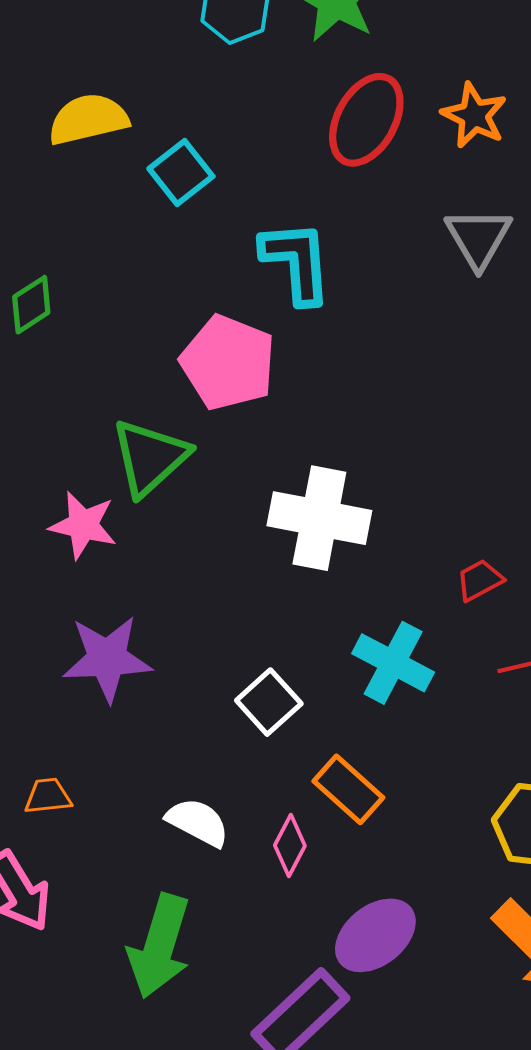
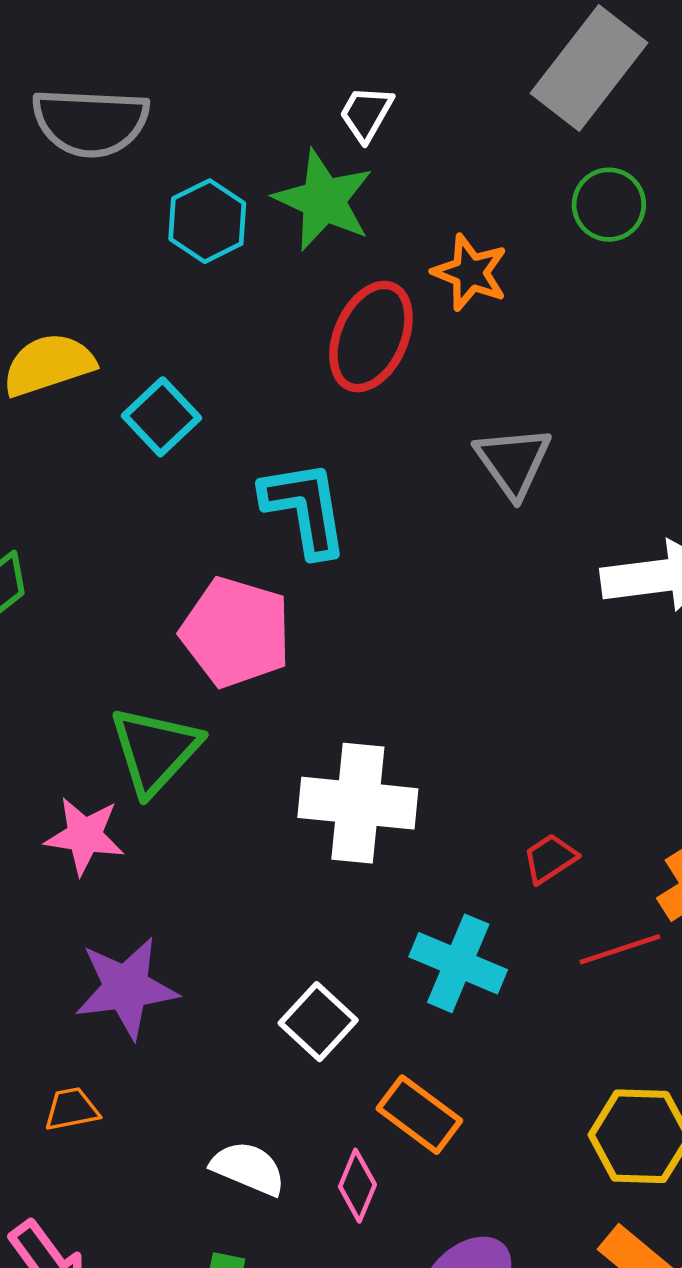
orange star: (474, 115) -> (470, 272), moved
orange trapezoid: (48, 796) -> (72, 1109), moved

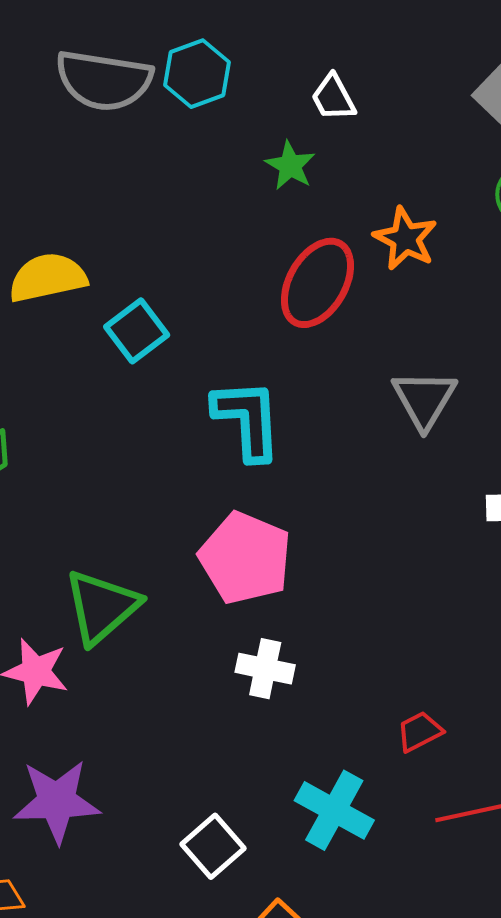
white trapezoid: (366, 114) -> (333, 98), turned -64
green star: (323, 200) -> (290, 166), size x0.6
cyan hexagon: (207, 221) -> (197, 74), moved
pink pentagon: (236, 632) -> (245, 558), moved
white cross: (358, 803) -> (265, 669), size x0.6

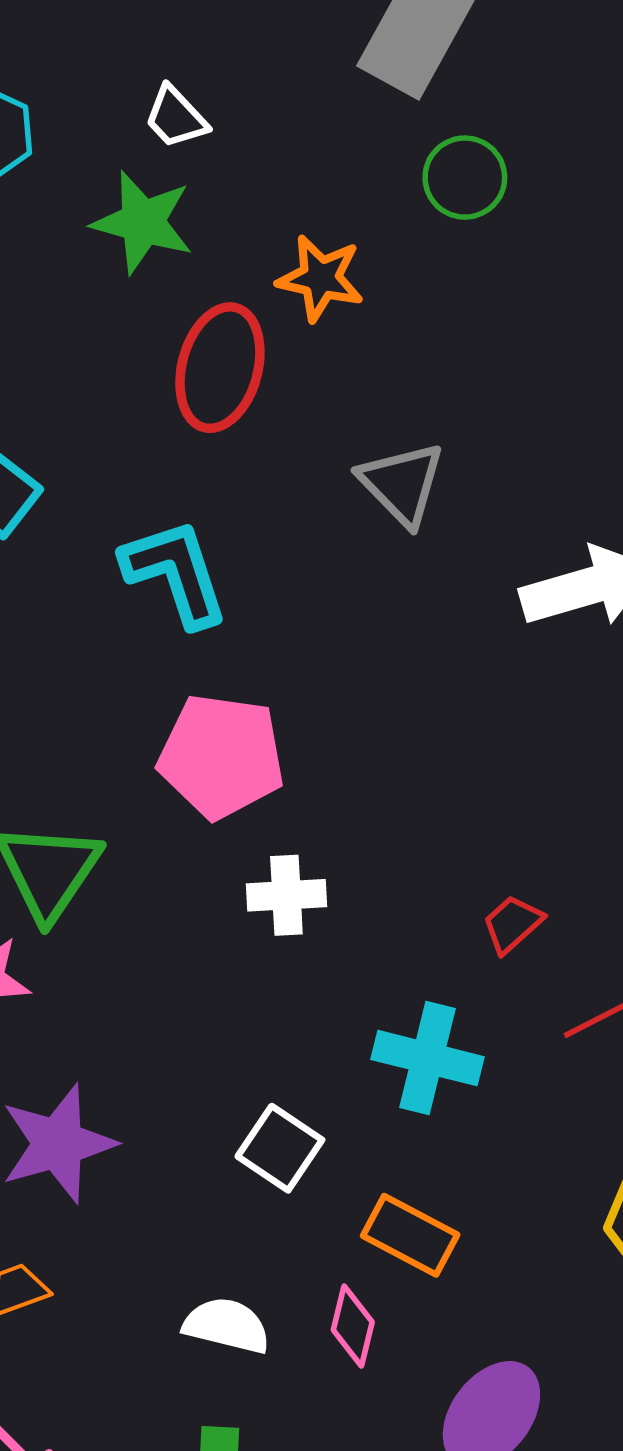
green star: (290, 166) -> (143, 222), size x1.5

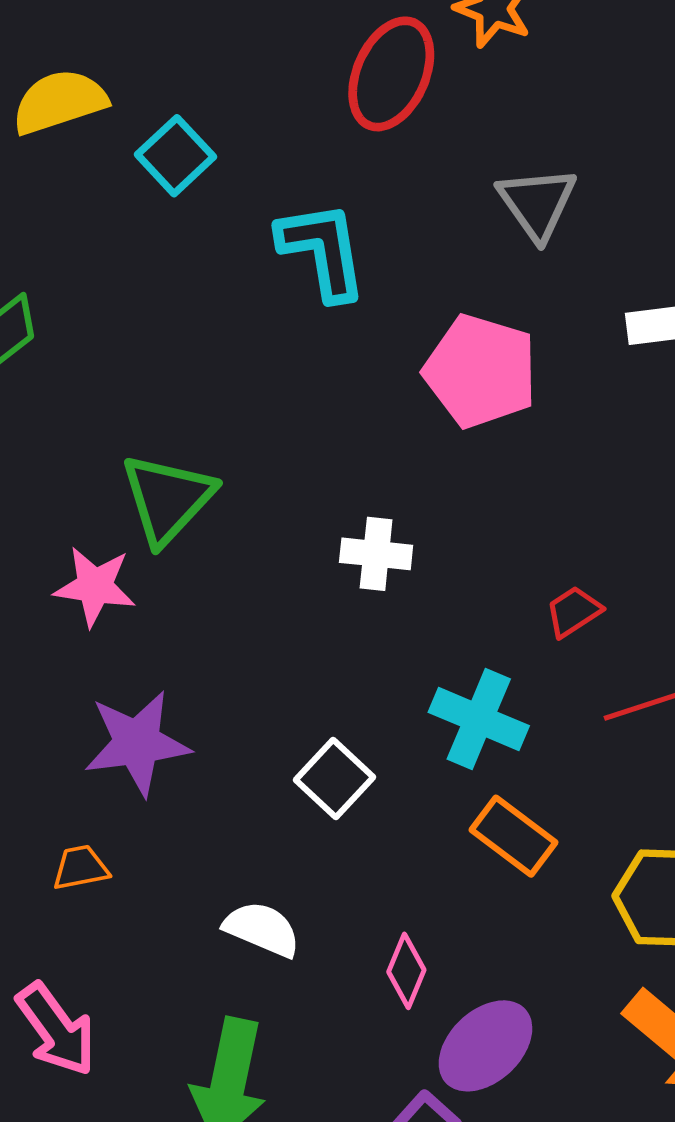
pink pentagon: (221, 756) -> (481, 371), moved
orange rectangle: (410, 1235) -> (513, 836), moved
pink diamond: (353, 1326) -> (406, 971), moved

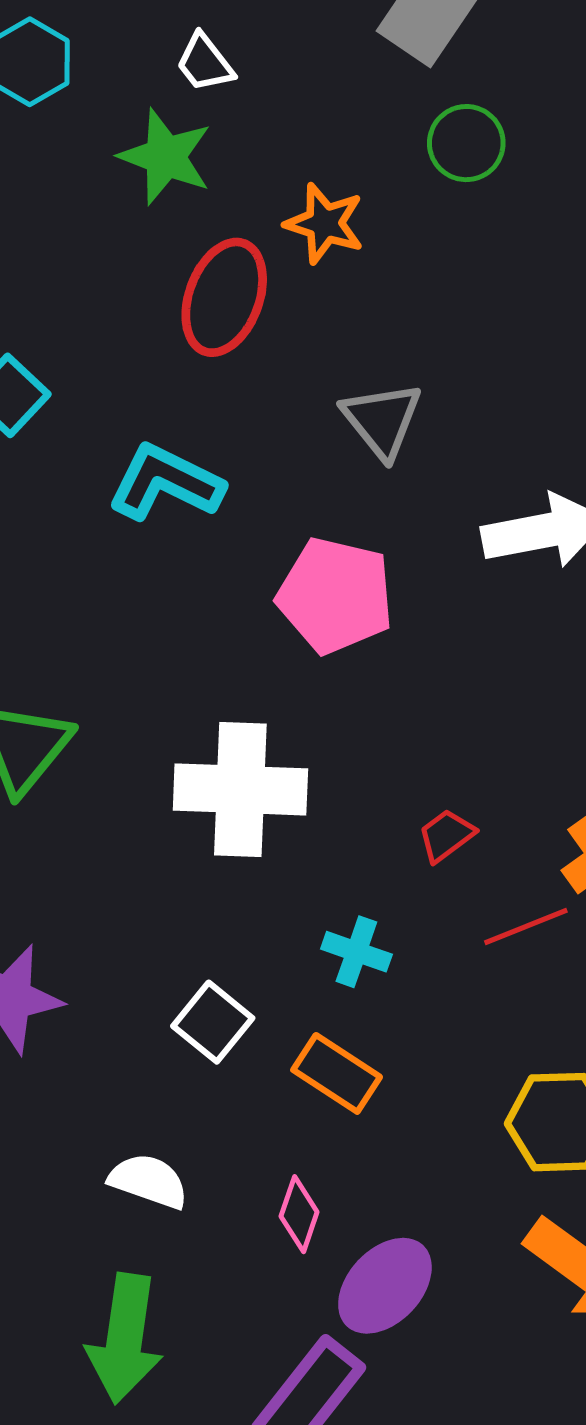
cyan L-shape: (322, 250) -> (166, 483), turned -51
white cross: (376, 554) -> (240, 789), size x1.8
cyan cross: (479, 719) -> (356, 952), size x0.7
orange rectangle: (513, 836) -> (337, 1073), moved

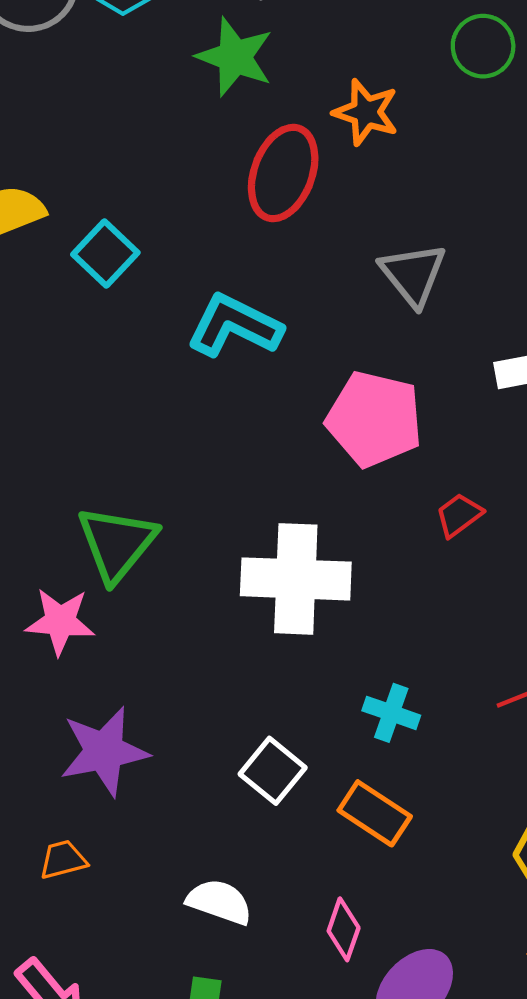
red trapezoid: (446, 835) -> (459, 515), moved

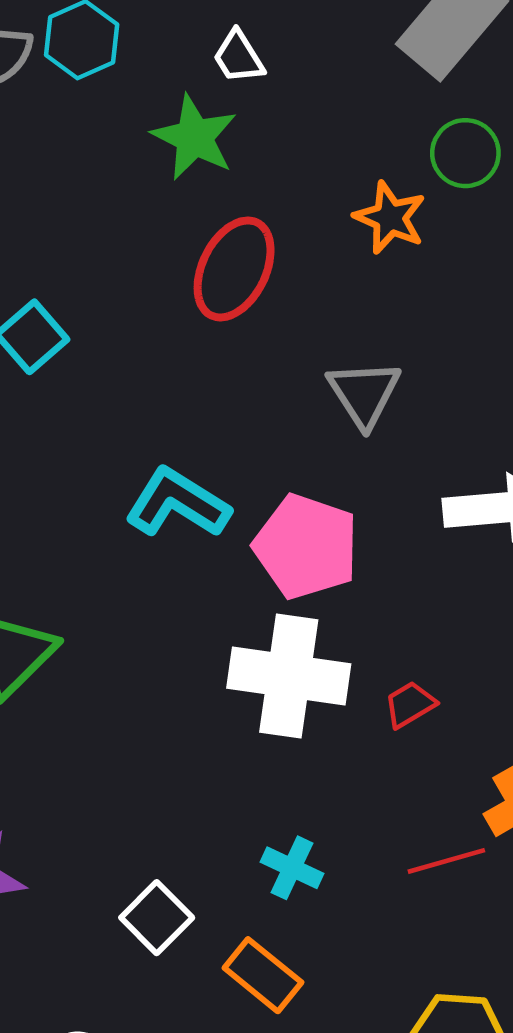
orange star: (366, 112) -> (390, 218), moved
cyan L-shape: (234, 326) -> (178, 503), moved
red trapezoid: (459, 515) -> (410, 704), moved
white cross: (296, 579) -> (289, 676), moved

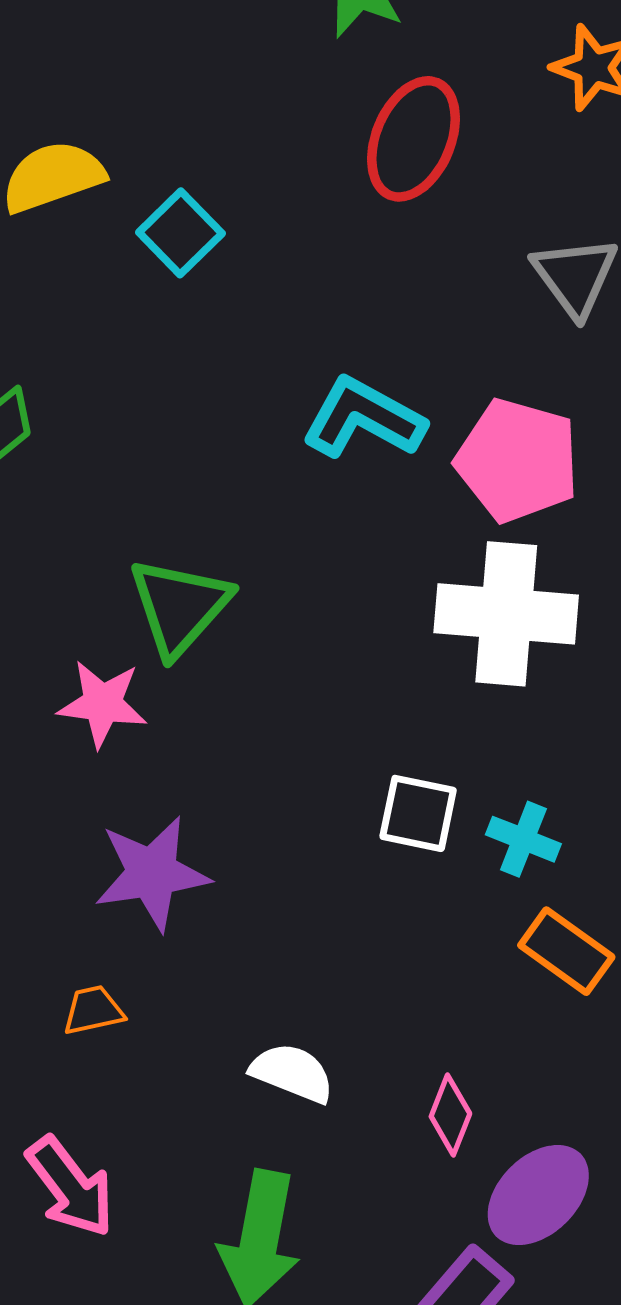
white square: (157, 918) -> (418, 813), moved, turned -30
orange rectangle: (263, 975) -> (566, 951), moved

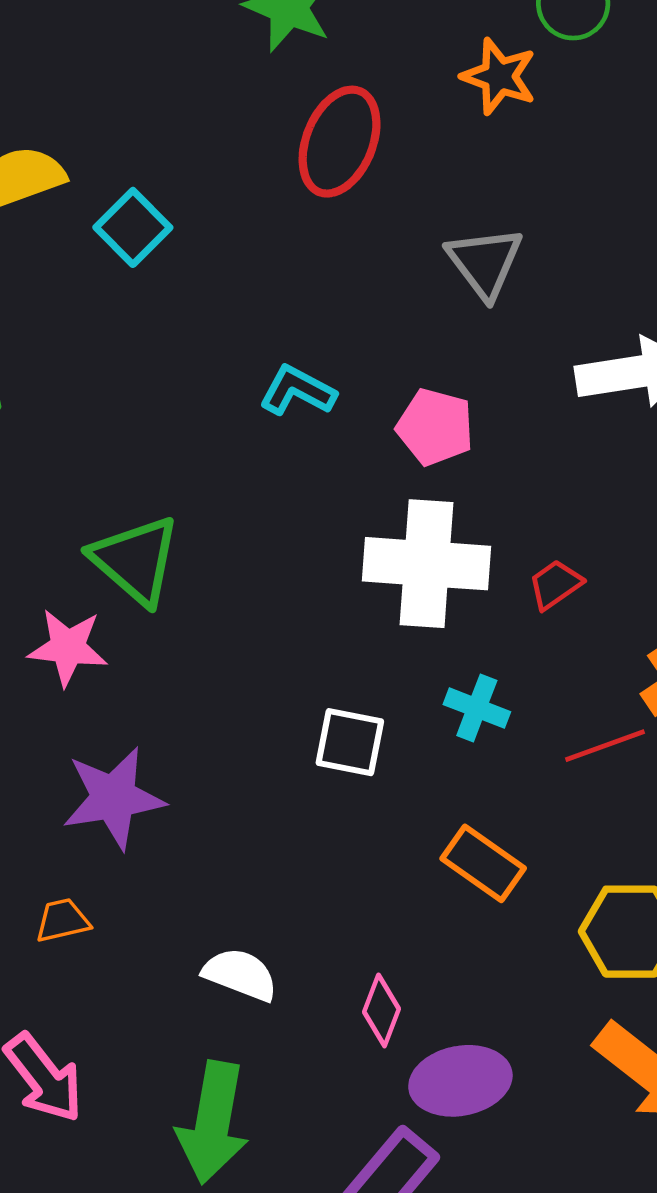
cyan L-shape: (363, 418) -> (297, 391), size x0.7
pink pentagon: (518, 460) -> (435, 427), size x0.7
green triangle: (180, 606) -> (136, 560), turned -30
cyan cross: (523, 839) -> (477, 708), moved
purple ellipse: (538, 1195) -> (460, 1081), turned 34

